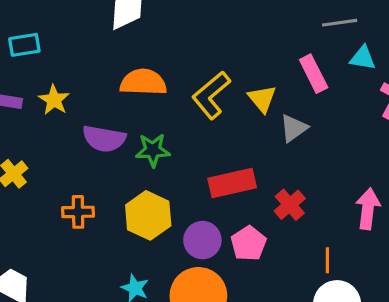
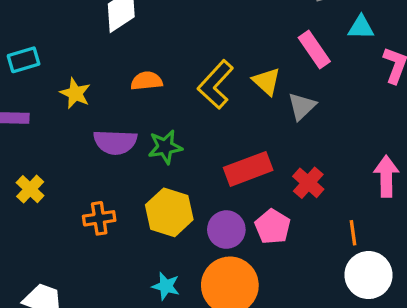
orange semicircle: (143, 82) -> (147, 81), size x0.7
yellow star: (54, 100) -> (75, 93), moved

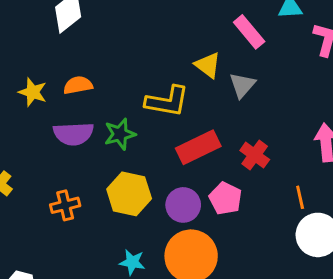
orange semicircle: (147, 81) -> (78, 85), moved
yellow L-shape: (216, 85) -> (167, 101), moved, turned -117

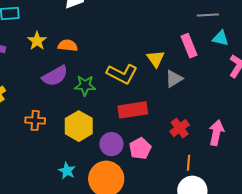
purple semicircle: (73, 134) -> (55, 76), turned -44
red cross: (255, 155) -> (180, 128), moved

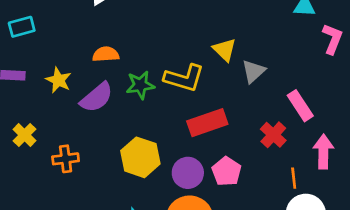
yellow star: (37, 41) -> (59, 80), moved
pink rectangle: (189, 46) -> (300, 106), moved
green star: (85, 85) -> (140, 85), moved
orange cross: (35, 120) -> (66, 159), moved
pink arrow: (216, 133) -> (323, 152), moved

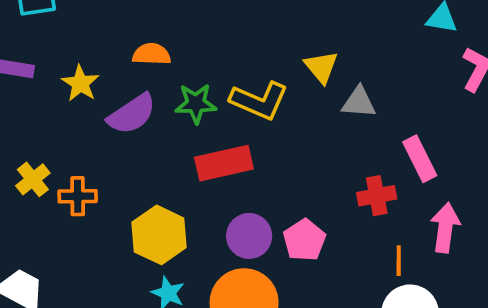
gray triangle: (253, 71) -> (359, 102), turned 40
red rectangle: (207, 123) -> (224, 163), moved
yellow cross: (25, 135) -> (33, 179), moved
red cross: (273, 135) -> (377, 196), turned 30
yellow hexagon: (140, 157) -> (159, 235), moved

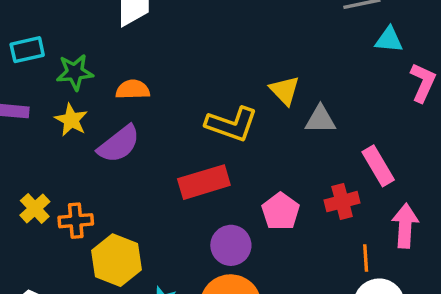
green star: (196, 104) -> (75, 72), moved
yellow hexagon: (159, 235) -> (116, 260), moved
pink pentagon: (304, 240) -> (281, 211), moved

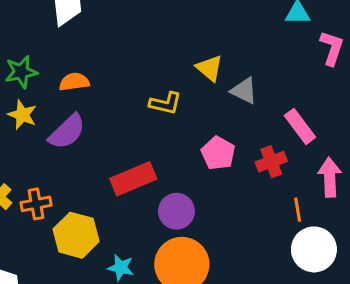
gray triangle: (320, 120) -> (244, 91), turned 32
yellow L-shape: (232, 124) -> (165, 103), size x0.7
red rectangle: (204, 182) -> (133, 179), moved
pink pentagon: (281, 211) -> (218, 153), moved

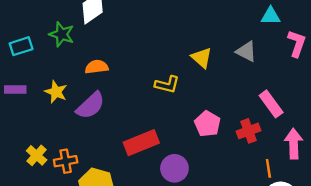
green star: (21, 72) -> (62, 34), moved, turned 30
gray triangle: (244, 91) -> (246, 51), moved

